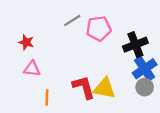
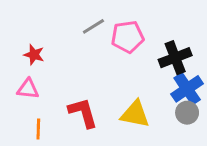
pink triangle: (32, 69) -> (28, 89), moved
red L-shape: (84, 87) -> (83, 113), moved
orange line: (47, 97) -> (38, 129), moved

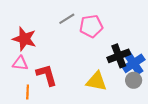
red star: (34, 55) -> (24, 39), size x1.6
black cross: (175, 58) -> (119, 56), moved
red L-shape: (83, 113) -> (47, 75), moved

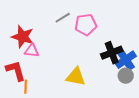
pink triangle: (20, 63) -> (32, 51), moved
red L-shape: (47, 75) -> (16, 71), moved
yellow triangle: (96, 81) -> (76, 77), moved

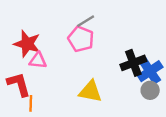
gray line: (63, 18) -> (86, 21), moved
pink pentagon: (86, 25) -> (81, 39), moved, turned 30

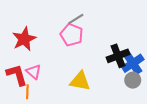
red star: (27, 44) -> (24, 39), turned 30
pink triangle: (38, 60) -> (34, 72), moved, turned 35

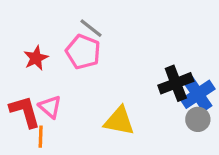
gray line: (76, 19) -> (91, 28), moved, turned 70
pink pentagon: (72, 35) -> (83, 52), moved
red star: (24, 39) -> (36, 58), size x0.7

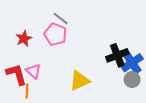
yellow triangle: (119, 121) -> (80, 81), turned -35

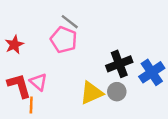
red star: (24, 39) -> (14, 45), moved
black cross: (117, 55) -> (119, 64), moved
gray circle: (132, 80) -> (117, 92), moved

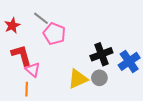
gray line: (70, 22) -> (41, 18), moved
red star: (14, 45) -> (12, 26), moved
red L-shape: (19, 86) -> (21, 55), moved

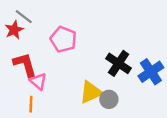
gray line: (41, 18) -> (24, 17), moved
black cross: (101, 54) -> (119, 63), turned -35
gray circle: (99, 78) -> (109, 99), moved

